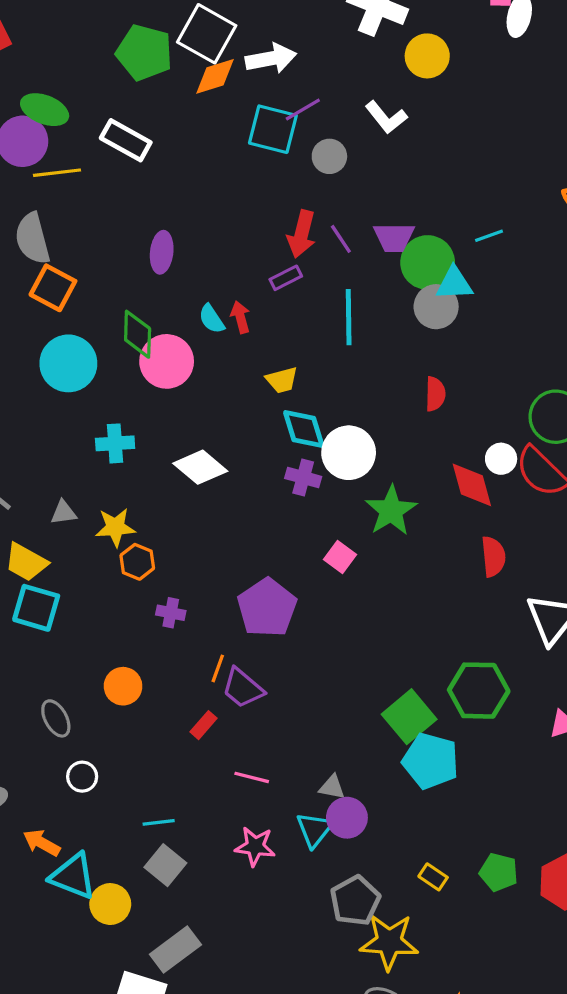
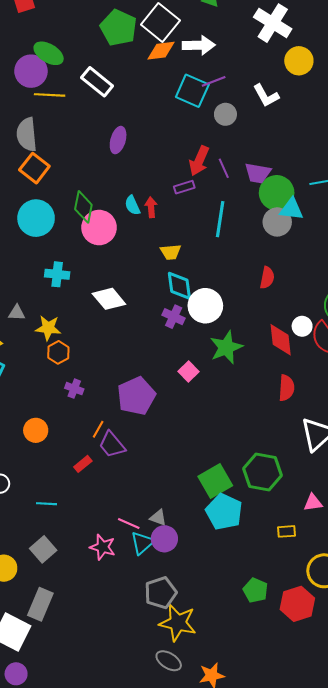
purple ellipse: (162, 252) -> (118, 140), moved
pink line: (252, 777) -> (129, 523), moved
cyan line: (159, 822) -> (47, 504), moved
yellow rectangle: (433, 877) -> (287, 531), moved, turned -48
gray rectangle: (175, 950) -> (40, 604), turned -40

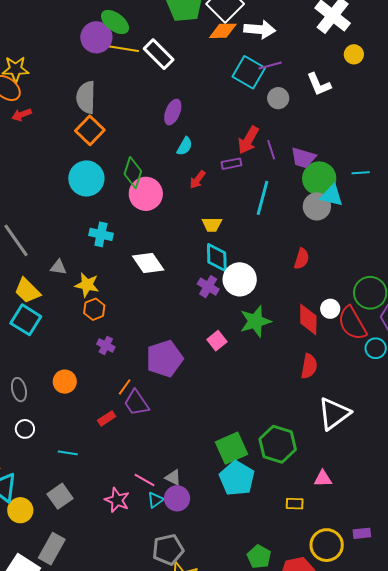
yellow circle: (299, 61) -> (354, 54), size x0.7
yellow line: (50, 95) -> (124, 49), moved
cyan semicircle: (132, 205) -> (185, 146), moved, turned -132
red arrow: (151, 207) -> (198, 180), turned -144
cyan triangle: (142, 543) -> (156, 500), size x0.7

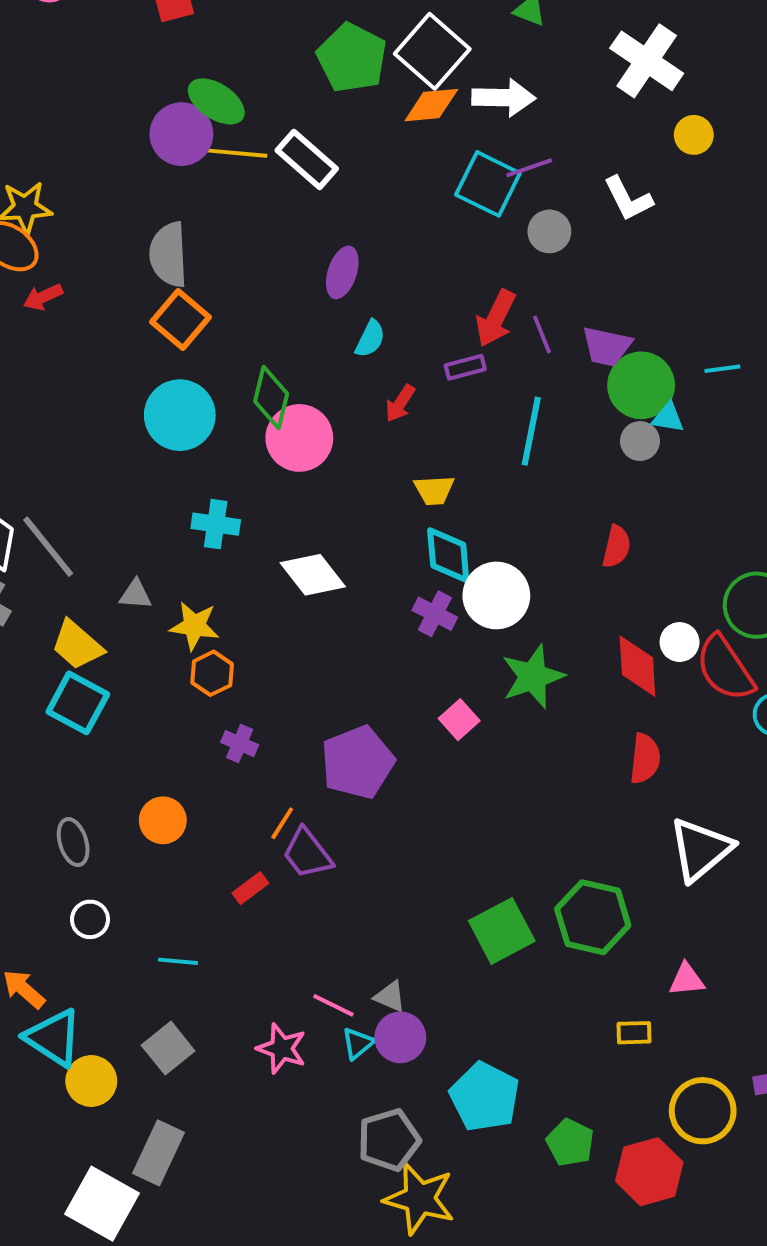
cyan triangle: (332, 196) -> (668, 418), size x0.7
gray circle: (317, 206) -> (640, 441), size x0.7
cyan pentagon: (237, 478) -> (485, 1097), moved

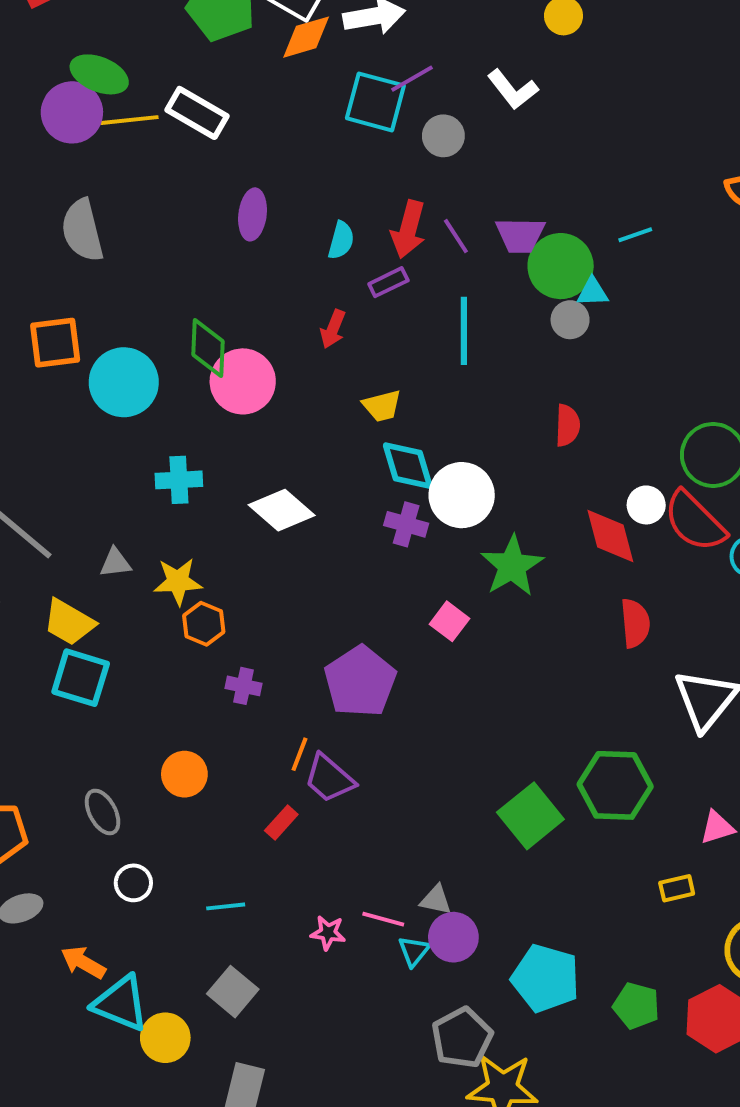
orange square: (180, 319) -> (55, 343), moved, turned -36
cyan semicircle: (370, 339) -> (341, 240), moved
pink star: (282, 1048) -> (328, 933), moved, size x0.7

